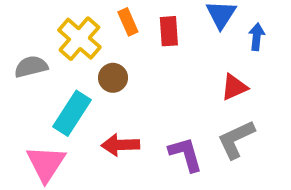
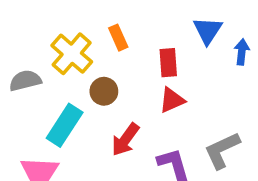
red rectangle: (169, 31) -> (168, 63), moved
red triangle: (234, 87) -> (172, 100), moved
red arrow: (120, 145) -> (125, 140), moved, turned -52

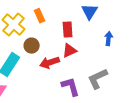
blue arrow: (242, 52) -> (109, 39), moved
red arrow: (125, 140) -> (50, 63), moved, turned 36

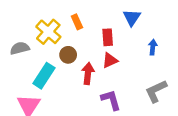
red arrow: (50, 63) -> (88, 74), turned 114
gray L-shape: (98, 79) -> (156, 91), moved

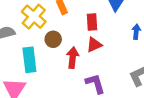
cyan rectangle: (44, 76) -> (29, 60), turned -40

